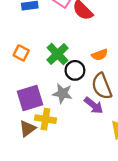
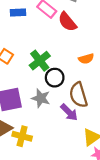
orange semicircle: (100, 55) -> (86, 59), moved
yellow cross: (45, 119) -> (22, 136), moved

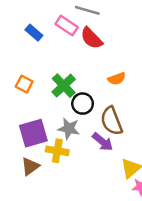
blue rectangle: (18, 13) -> (34, 33), turned 48
yellow cross: (22, 136) -> (57, 151), moved

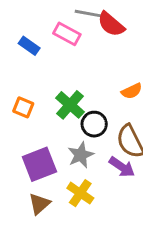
red semicircle: (92, 38) -> (111, 24), moved
gray star: (69, 129) -> (81, 155), turned -30
yellow cross: (57, 151) -> (80, 193), moved, turned 30

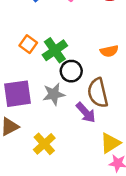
orange square: (23, 107) -> (28, 44), moved
yellow cross: (80, 193) -> (44, 144), moved

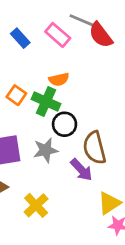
green cross: (55, 50) -> (46, 101), turned -30
orange semicircle: (109, 51) -> (59, 79), moved

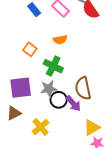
green cross: (46, 101) -> (53, 66), moved
black circle: (65, 124) -> (59, 100), moved

